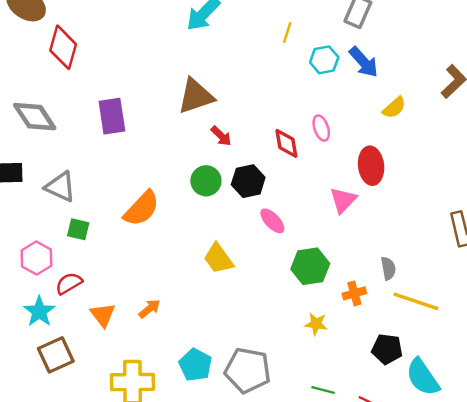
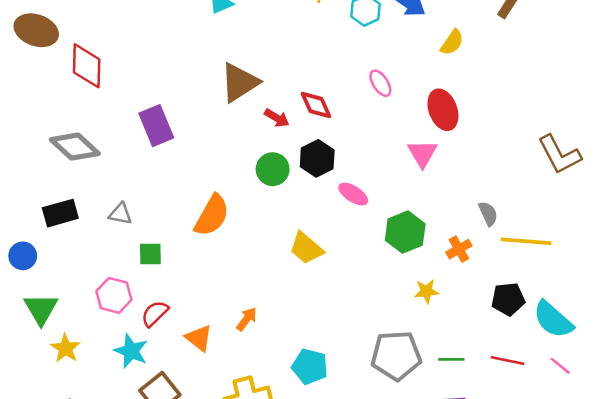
red diamond: (286, 143) -> (316, 105), moved
gray triangle: (60, 187) -> (120, 214), size x0.7
gray pentagon: (248, 370) -> (396, 356), moved

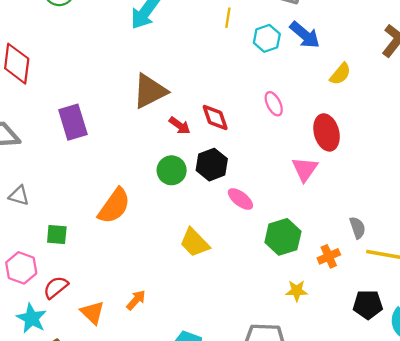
gray triangle: (120, 214) -> (19, 196), moved

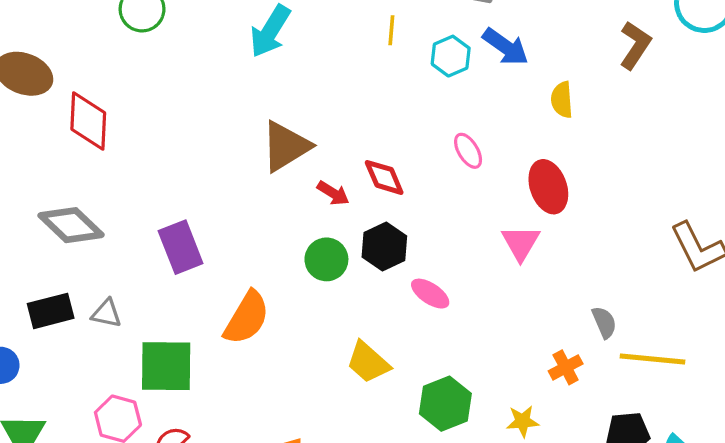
yellow semicircle: (340, 74) -> (562, 100), turned 140
purple rectangle: (73, 122) -> (181, 247), moved
green square: (57, 235) -> (166, 366), size x1.8
green hexagon: (283, 237) -> (445, 404), moved

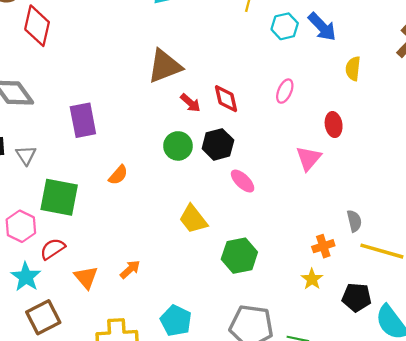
pink ellipse: (468, 151) -> (285, 91), turned 45
red ellipse: (548, 187) -> (334, 125), size x0.7
gray triangle: (106, 313) -> (26, 155), turned 35
orange semicircle: (247, 318) -> (118, 175), size x0.6
yellow star: (523, 421) -> (312, 279), moved, turned 30

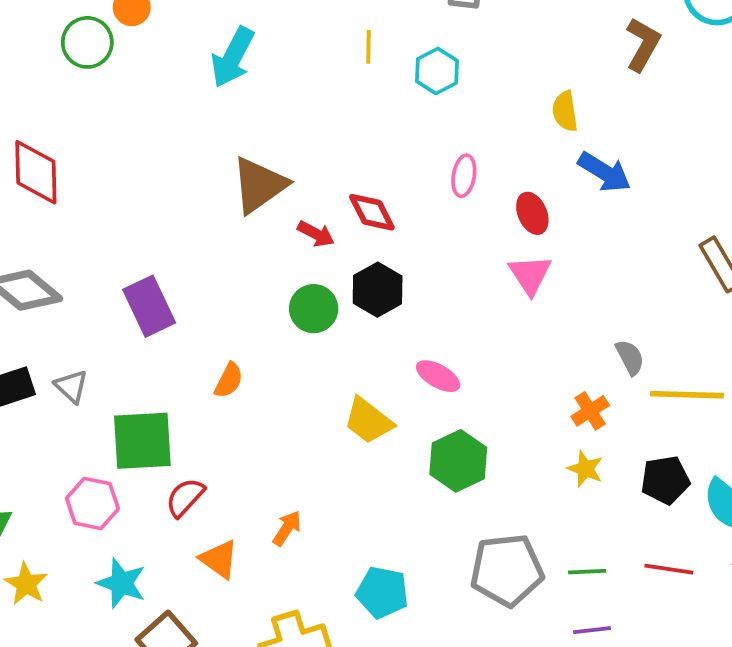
blue arrow: (322, 27) -> (605, 172), moved
red ellipse: (334, 125) -> (532, 213), moved
pink ellipse: (243, 181) -> (438, 376), moved
red semicircle: (53, 249) -> (185, 497), moved

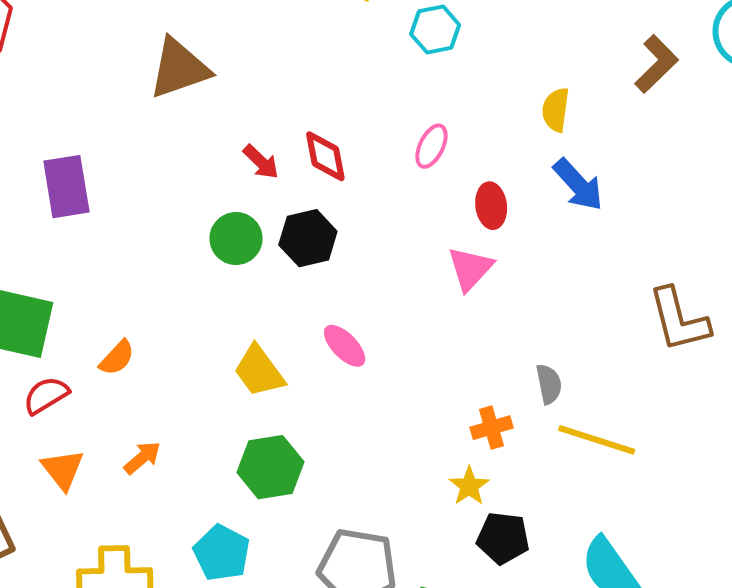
brown triangle: (259, 185) -> (179, 68), moved
orange semicircle: (229, 380) -> (117, 358), moved
green hexagon: (458, 461) -> (270, 467), moved
black pentagon: (665, 480) -> (503, 538), moved

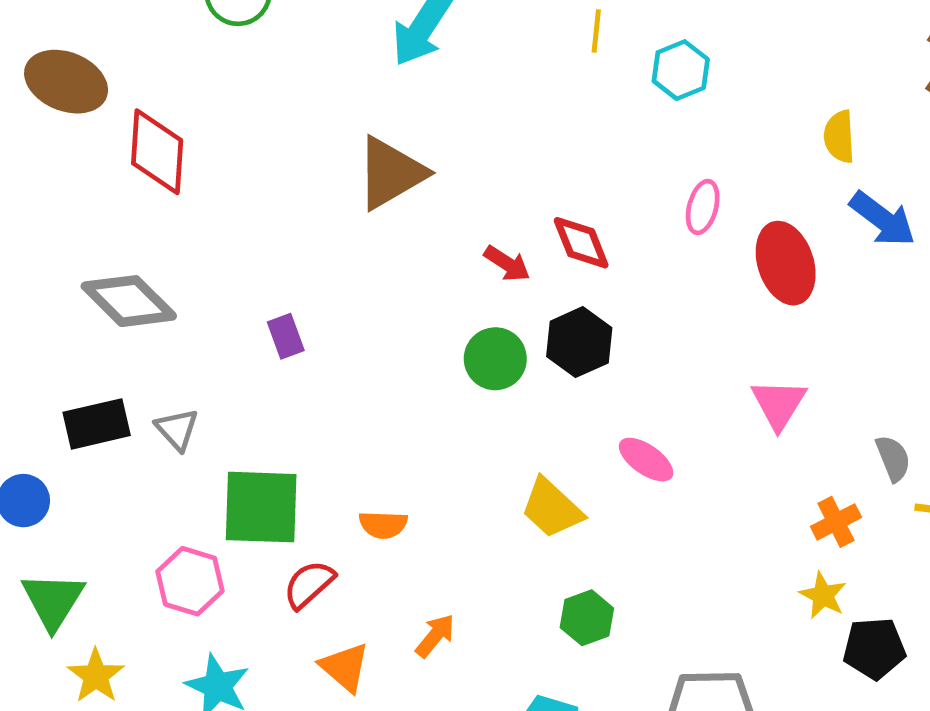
purple rectangle: (66, 187) -> (286, 336), size x0.6
red ellipse: (491, 206) -> (786, 263), size x1.5
pink triangle: (470, 269) -> (779, 404), moved
orange semicircle: (117, 358) -> (383, 525), turned 60
green hexagon: (270, 467) -> (587, 618), size x0.7

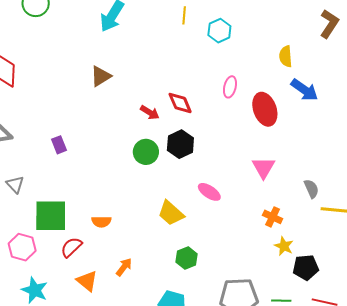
brown triangle: (391, 173) -> (101, 76), size x0.7
orange cross: (836, 522) -> (273, 217), moved, turned -36

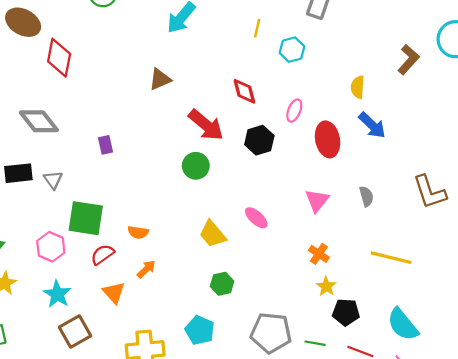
red diamond: (180, 103) -> (244, 91), moved
red arrow: (150, 112) -> (206, 125), size x1.8
black hexagon: (180, 144) -> (259, 140), moved
gray semicircle: (311, 189) -> (366, 196), moved
orange arrow: (124, 267) -> (146, 269), moved

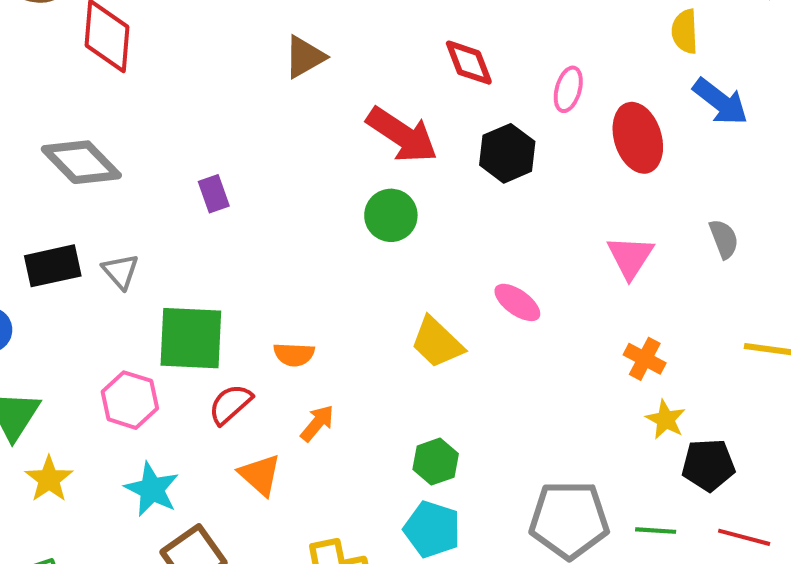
green hexagon: (222, 284) -> (436, 462), moved

